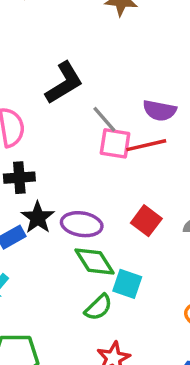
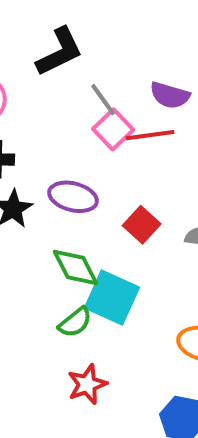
pink square: (115, 143) -> (113, 129), turned 32
purple ellipse: (82, 224) -> (73, 197), moved
cyan square: (127, 284) -> (112, 298), size x1.5

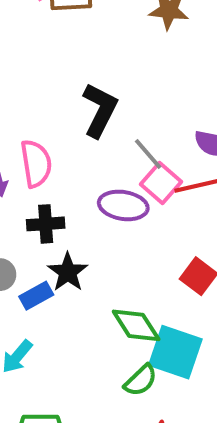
black L-shape: (60, 52) -> (100, 110), turned -32
purple ellipse: (73, 197) -> (123, 205), moved

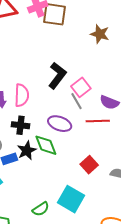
pink square: (161, 183) -> (81, 87), moved
green diamond: (136, 325) -> (46, 145), moved
green semicircle: (141, 380) -> (41, 209), moved

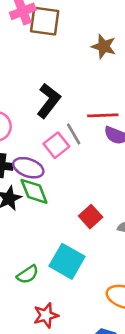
pink square: (81, 87) -> (56, 145), moved
red line: (98, 121) -> (103, 115), moved
purple ellipse: (60, 124) -> (28, 168), moved

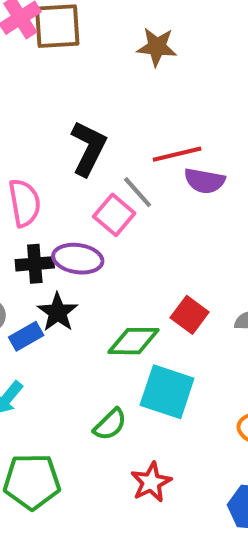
green diamond: (34, 191) -> (133, 341), moved, turned -56

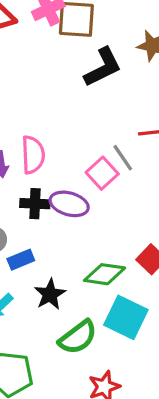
black L-shape: (88, 148) -> (103, 67), moved, turned 30
black star: (58, 312) -> (50, 294), moved
green semicircle: (110, 424) -> (78, 337), size x1.4

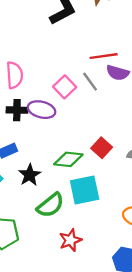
gray line: (123, 158) -> (90, 82), moved
cyan square: (126, 317) -> (85, 190), turned -36

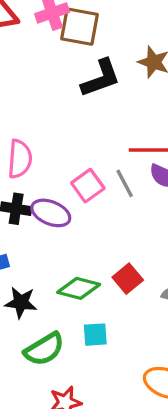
black star: (30, 175) -> (21, 302), turned 30
cyan square: (85, 190) -> (95, 335), size x0.6

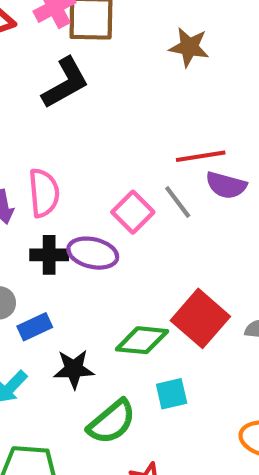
black L-shape: (101, 78) -> (65, 83), moved
red square: (128, 279) -> (200, 318), size x1.5

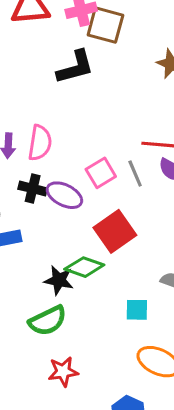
red square: (200, 318) -> (115, 231), moved
black star: (74, 369) -> (59, 280), moved
cyan square: (172, 394) -> (137, 310), moved

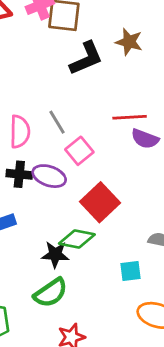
black L-shape: (75, 67) -> (86, 58), moved
gray line: (135, 174) -> (57, 122), moved

